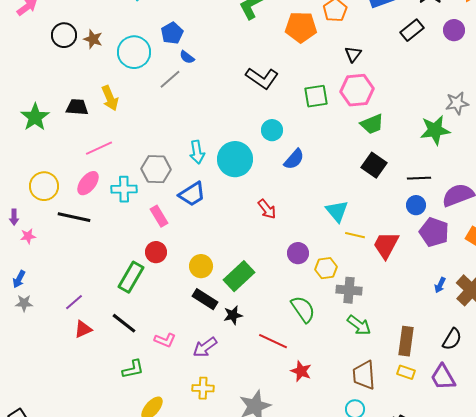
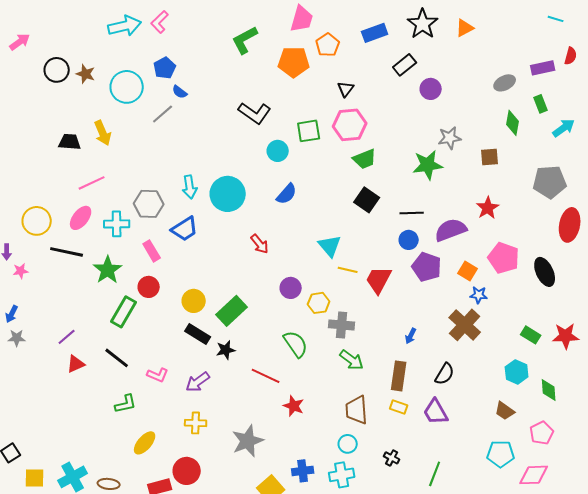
purple circle: (454, 30) -> (431, 89), moved
green star: (35, 117) -> (108, 270), moved
cyan circle: (272, 130) -> (278, 151), moved
blue arrow: (440, 285) -> (411, 336), moved

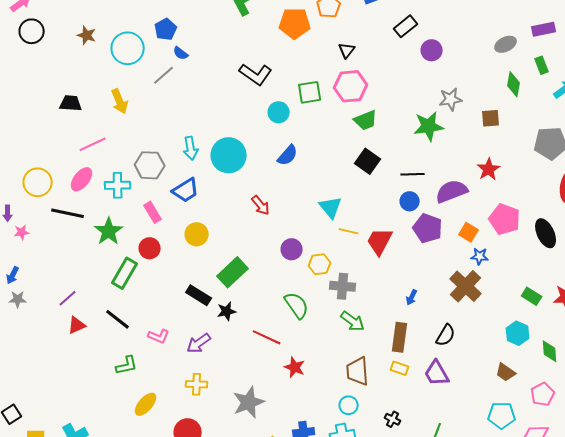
black circle: (57, 70) -> (32, 31), moved
yellow arrow: (103, 133) -> (120, 101), moved
yellow circle: (194, 301) -> (197, 234), moved

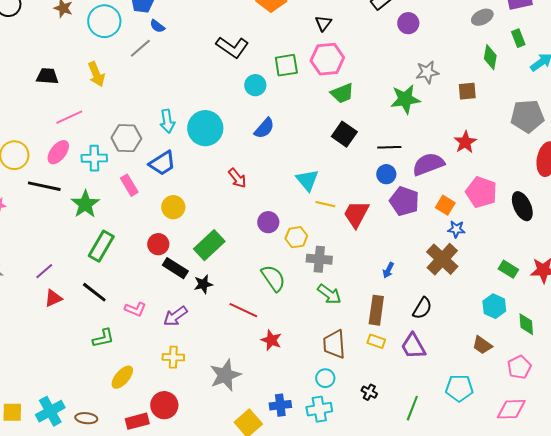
red circle: (150, 248) -> (158, 244), moved
cyan pentagon: (502, 415) -> (459, 388), moved

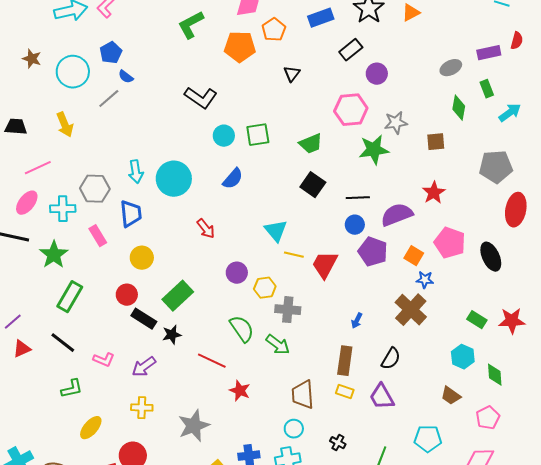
pink hexagon: (327, 59) -> (351, 110), moved
green square: (286, 65) -> (258, 135), moved
blue trapezoid: (162, 163) -> (131, 214), turned -64
green arrow: (329, 294) -> (278, 345), moved

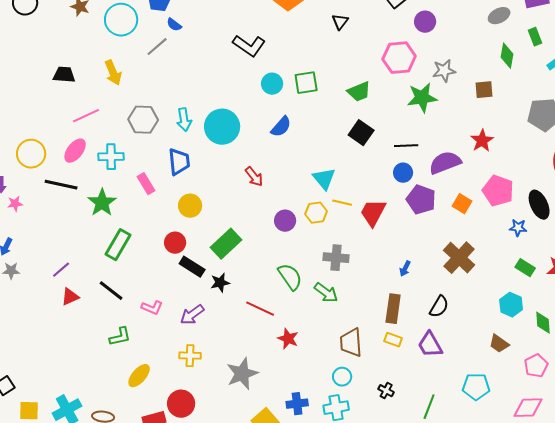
gray hexagon: (95, 189) -> (143, 120), moved
blue star: (425, 280) -> (518, 228), moved
yellow hexagon: (265, 288) -> (316, 213), moved

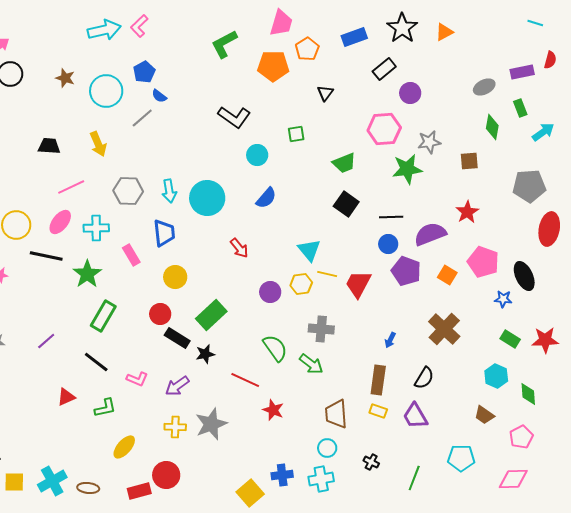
green square: (306, 83) -> (296, 134), moved, size x0.7
red triangle: (70, 297) -> (66, 397), moved
gray star: (242, 374) -> (211, 424), moved

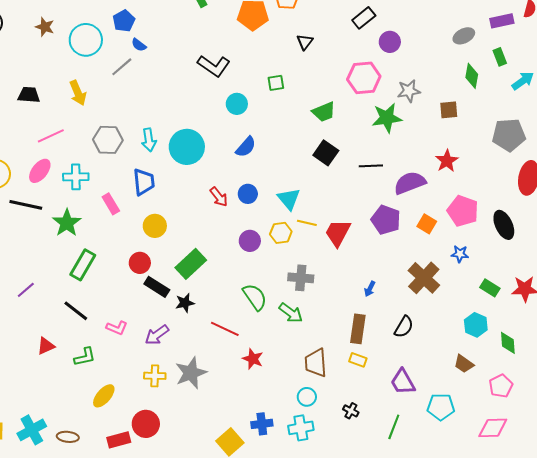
blue circle: (388, 244) -> (248, 194), moved
blue star: (503, 299) -> (460, 254), moved
purple trapezoid: (415, 416) -> (403, 382), moved

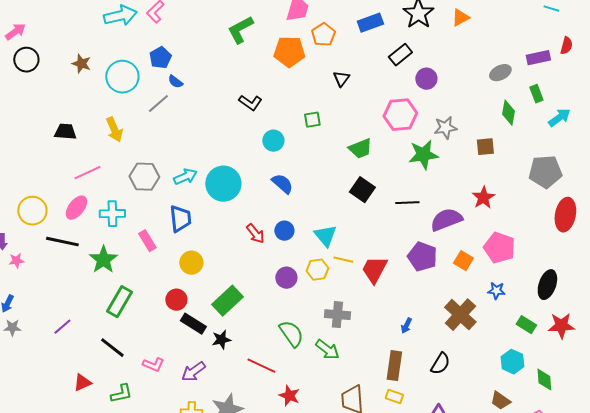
black L-shape: (214, 66) -> (250, 103), size x0.7
cyan arrow: (149, 140) -> (185, 177), turned -105
blue semicircle: (246, 147) -> (282, 184), turned -90
black ellipse: (504, 225) -> (547, 285), moved, turned 44

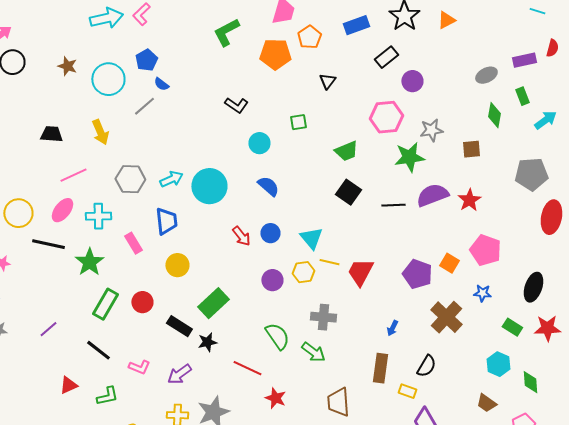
purple semicircle: (446, 220) -> (432, 195), moved
purple pentagon: (422, 257) -> (417, 274), moved
red circle: (176, 300) -> (142, 302), moved
yellow rectangle: (394, 397) -> (407, 391), moved

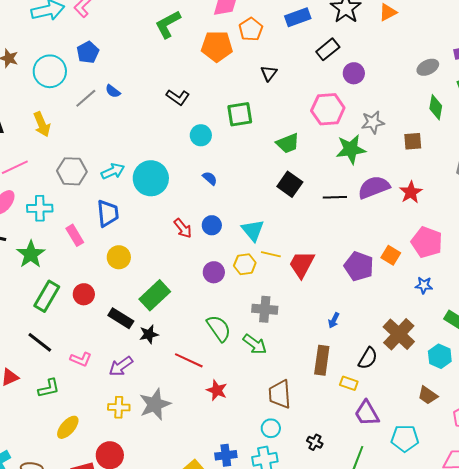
blue semicircle: (161, 84) -> (113, 91), moved
green square: (298, 122) -> (240, 114), size x1.5
blue semicircle: (268, 186) -> (210, 178), size x0.7
brown cross: (446, 317) -> (399, 334), moved

